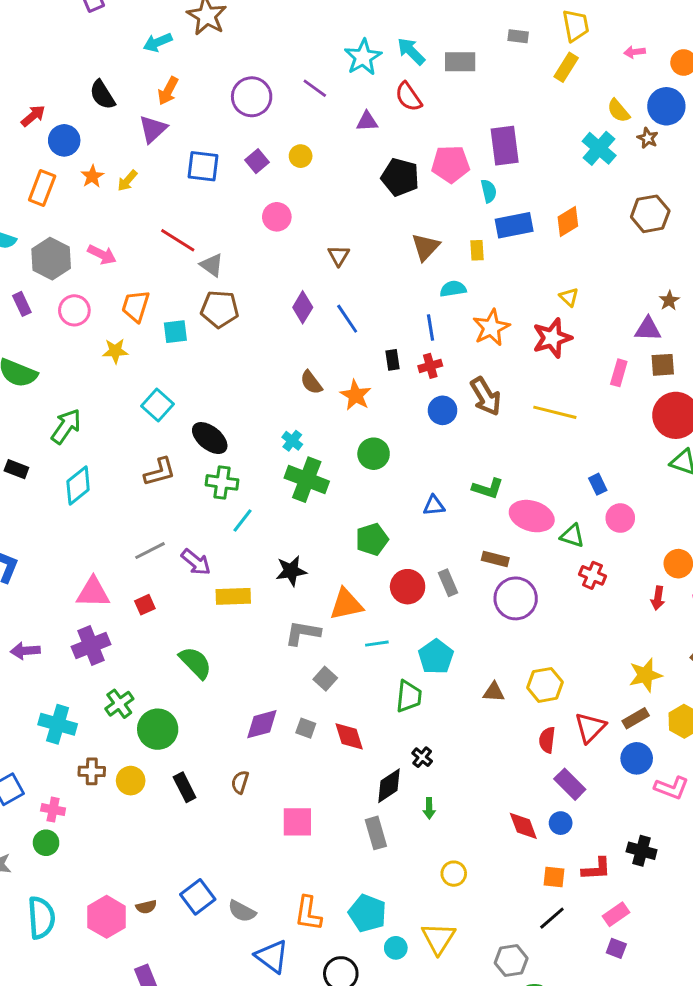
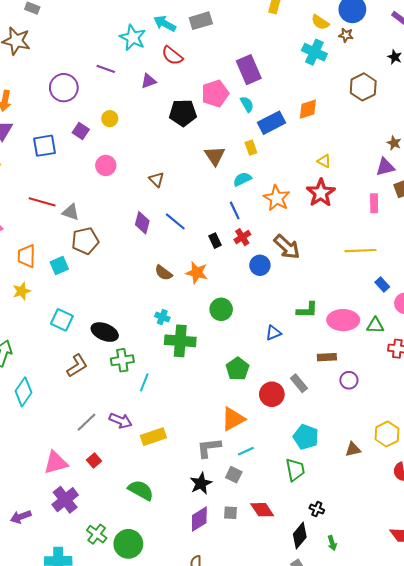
orange diamond: (568, 221) -> (308, 109), turned 30
yellow line: (555, 412) -> (361, 251), moved
black star: (291, 571) -> (201, 483), moved
purple circle: (516, 598) -> (349, 380), size x0.6
cyan line: (377, 644) -> (246, 451), moved

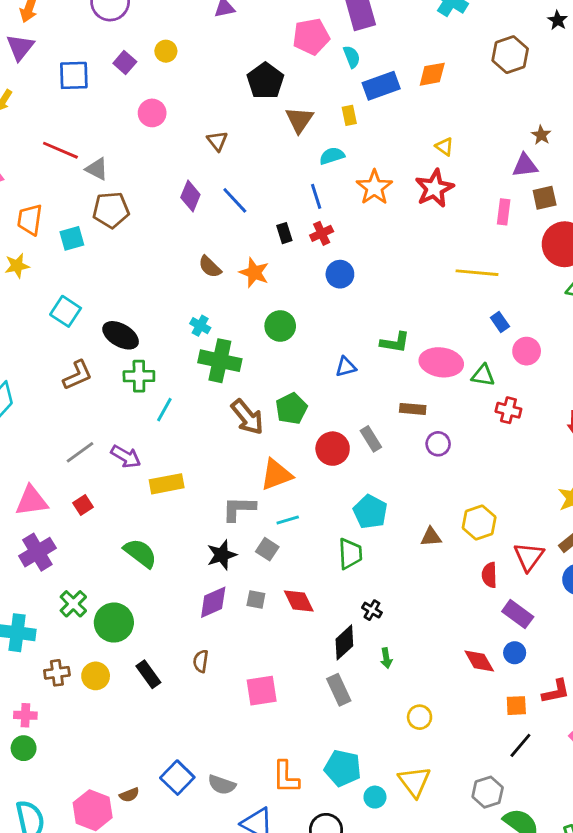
black pentagon: (183, 113) -> (265, 81), moved, turned 30
brown arrow: (287, 247) -> (247, 417), moved

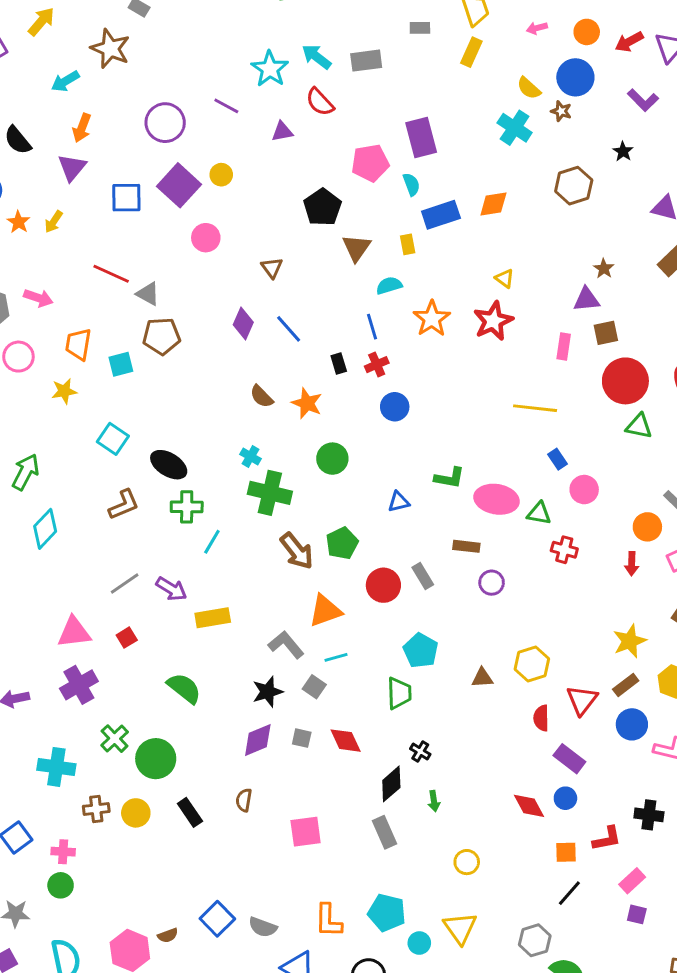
purple square: (125, 62) -> (179, 185), size x1.8
gray L-shape: (239, 509) -> (286, 645), turned 48

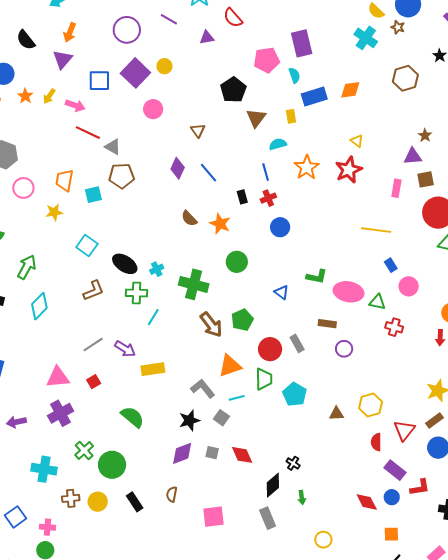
pink arrow: (38, 298) -> (75, 105), moved
cyan cross: (250, 456) -> (157, 269), moved, turned 32
blue triangle: (399, 502) -> (282, 292), turned 49
green trapezoid: (399, 693) -> (264, 379), moved
red L-shape: (607, 839) -> (420, 487), moved

